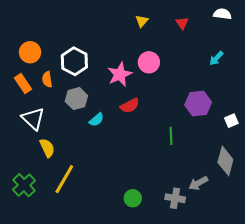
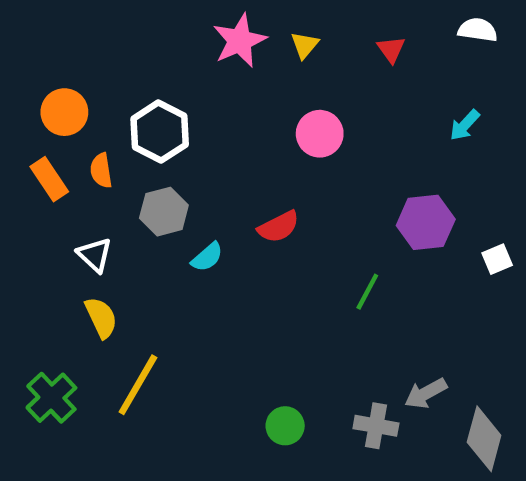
pink star: (120, 74) -> (240, 41), moved
white triangle: (33, 119) -> (95, 255), moved, size x0.7
green line: (171, 136) -> (367, 292), turned 30
gray diamond: (225, 161) -> (484, 439), moved

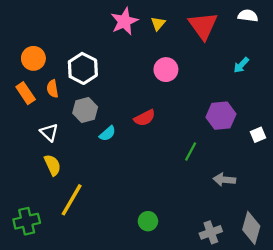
red triangle: (391, 49) -> (203, 26), size x2.0
gray arrow: (426, 393) -> (224, 180), moved, turned 35
green cross: (51, 398) -> (27, 221), moved, turned 30
gray cross: (376, 426) -> (211, 232), moved, turned -30

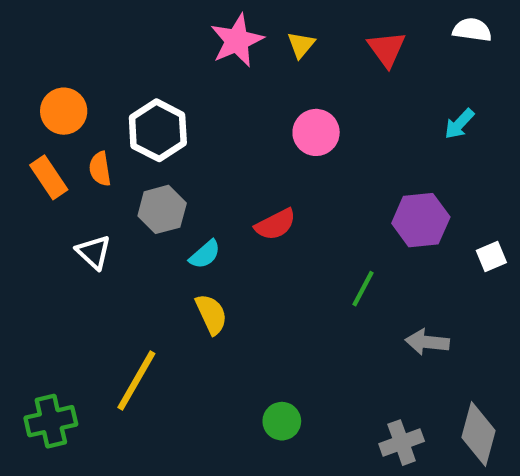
red triangle: (203, 26) -> (387, 49), size x0.7
yellow semicircle: (53, 165) -> (211, 314), moved

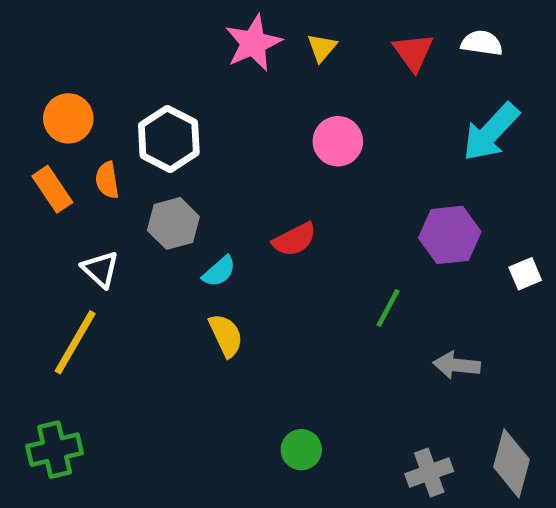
white semicircle: (472, 30) -> (482, 43), moved
cyan arrow: (459, 124) -> (491, 132), size x1.8
yellow line: (136, 381) -> (75, 342), moved

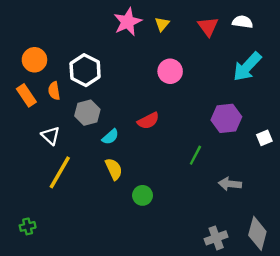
yellow line: (75, 342) -> (60, 172), moved
green cross: (55, 450) -> (28, 226), size x0.6
green circle: (301, 450) -> (143, 195), moved

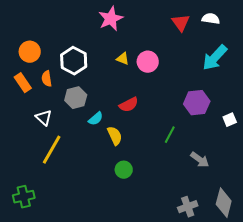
yellow triangle: (162, 24) -> (123, 59), moved, turned -48
yellow semicircle: (114, 169) -> (115, 136), moved
gray arrow: (230, 184) -> (200, 160), turned -150
green cross: (28, 226) -> (24, 197), size x1.5

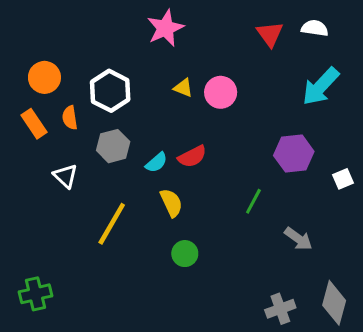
cyan semicircle: (96, 119) -> (156, 162), moved
yellow line: (52, 150) -> (112, 224), moved

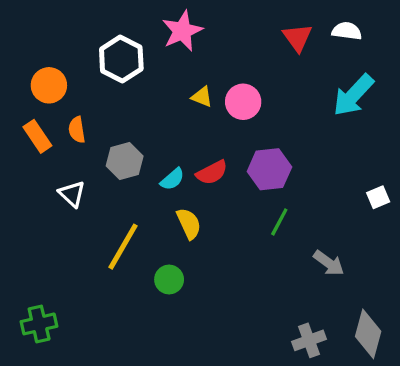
white hexagon: (110, 91) -> (121, 59), moved
purple hexagon: (294, 154) -> (269, 169), moved
green circle: (185, 254) -> (169, 280), moved

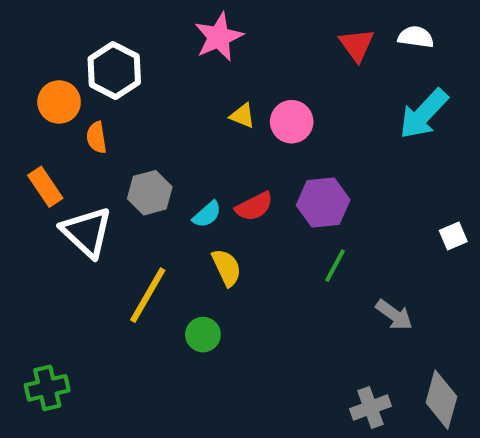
white hexagon: (121, 59) -> (114, 70), moved
orange semicircle: (77, 130) -> (97, 137), moved
orange rectangle: (37, 136) -> (45, 187), moved
white triangle: (72, 194) -> (87, 232), size x1.6

